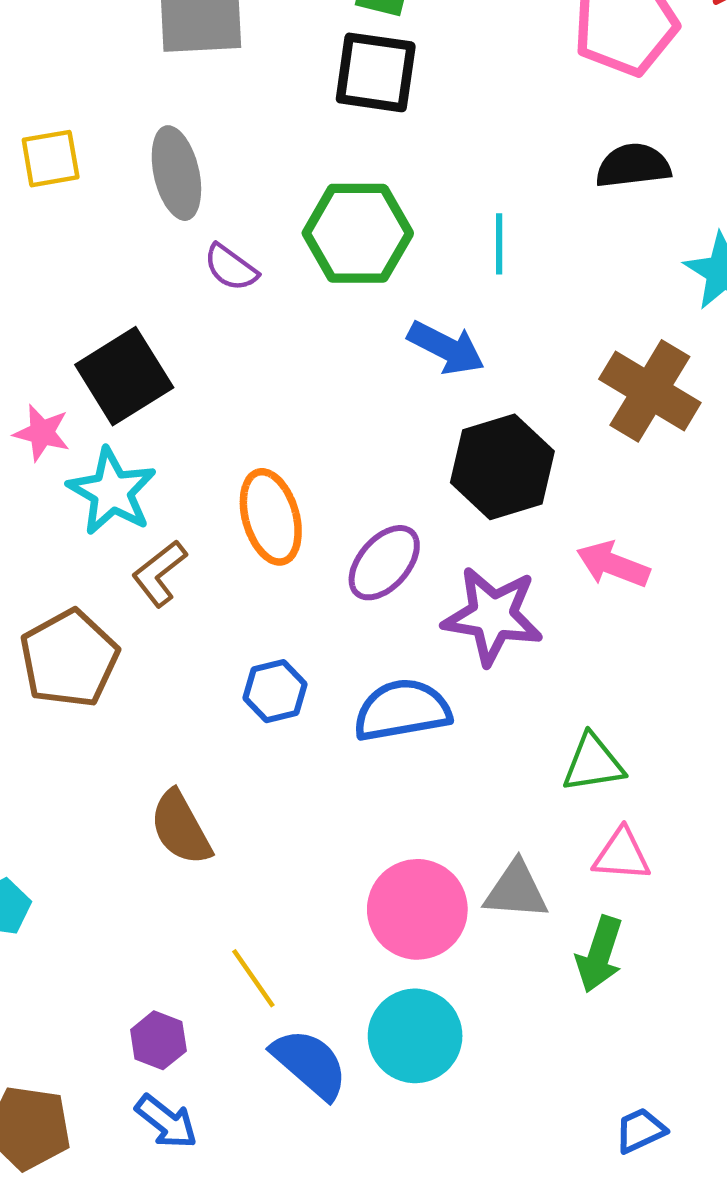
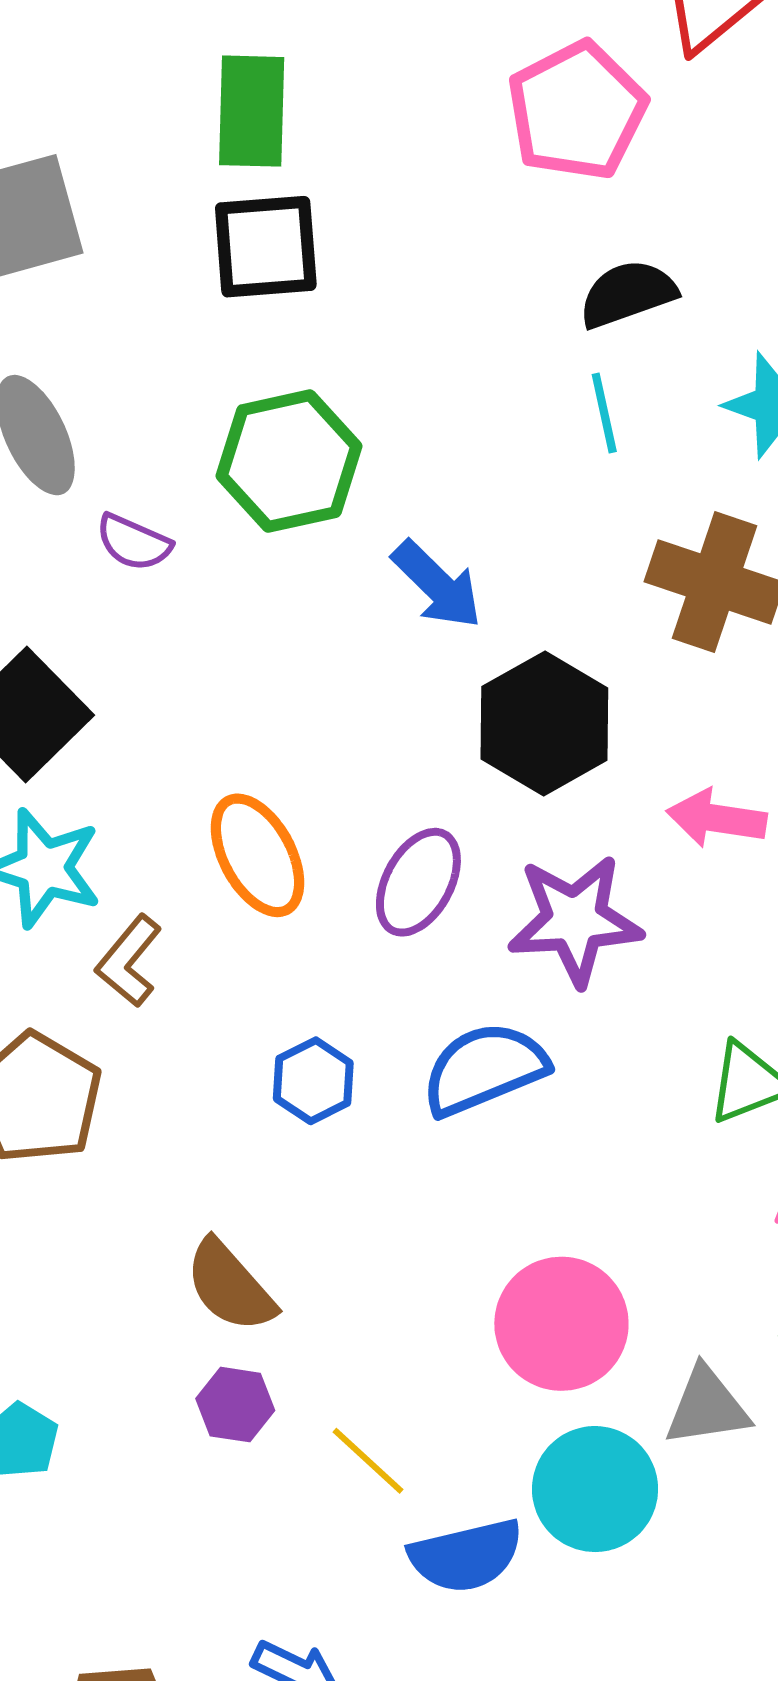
cyan line: (499, 244) -> (604, 413), moved
blue arrow: (446, 348) -> (437, 585), turned 30
gray triangle: (516, 890) -> (707, 1407), moved
purple hexagon: (158, 1040) -> (235, 1405), moved
blue semicircle: (310, 1064) -> (466, 1556), turned 138

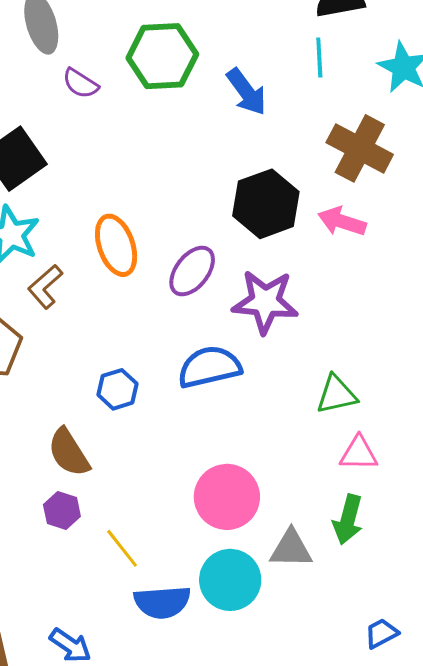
blue arrow: (437, 585) -> (246, 92), moved
pink arrow: (717, 818) -> (342, 222), moved
blue hexagon: (313, 1081) -> (118, 389), moved

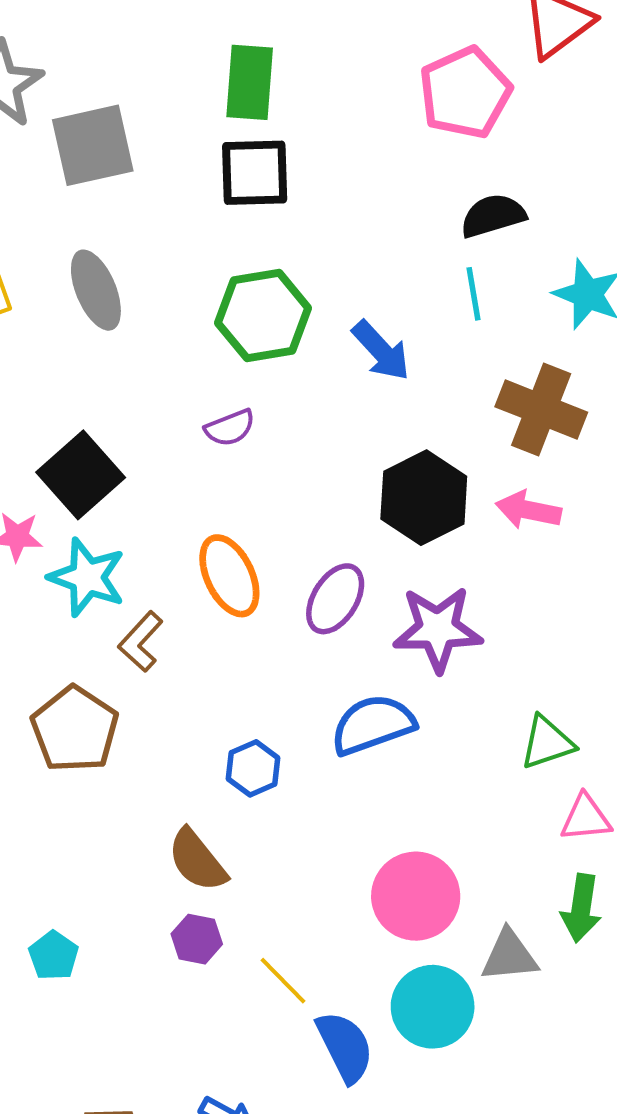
purple semicircle: (80, 83) -> (230, 428), moved, turned -48
blue semicircle: (162, 602) -> (345, 1047), turned -106

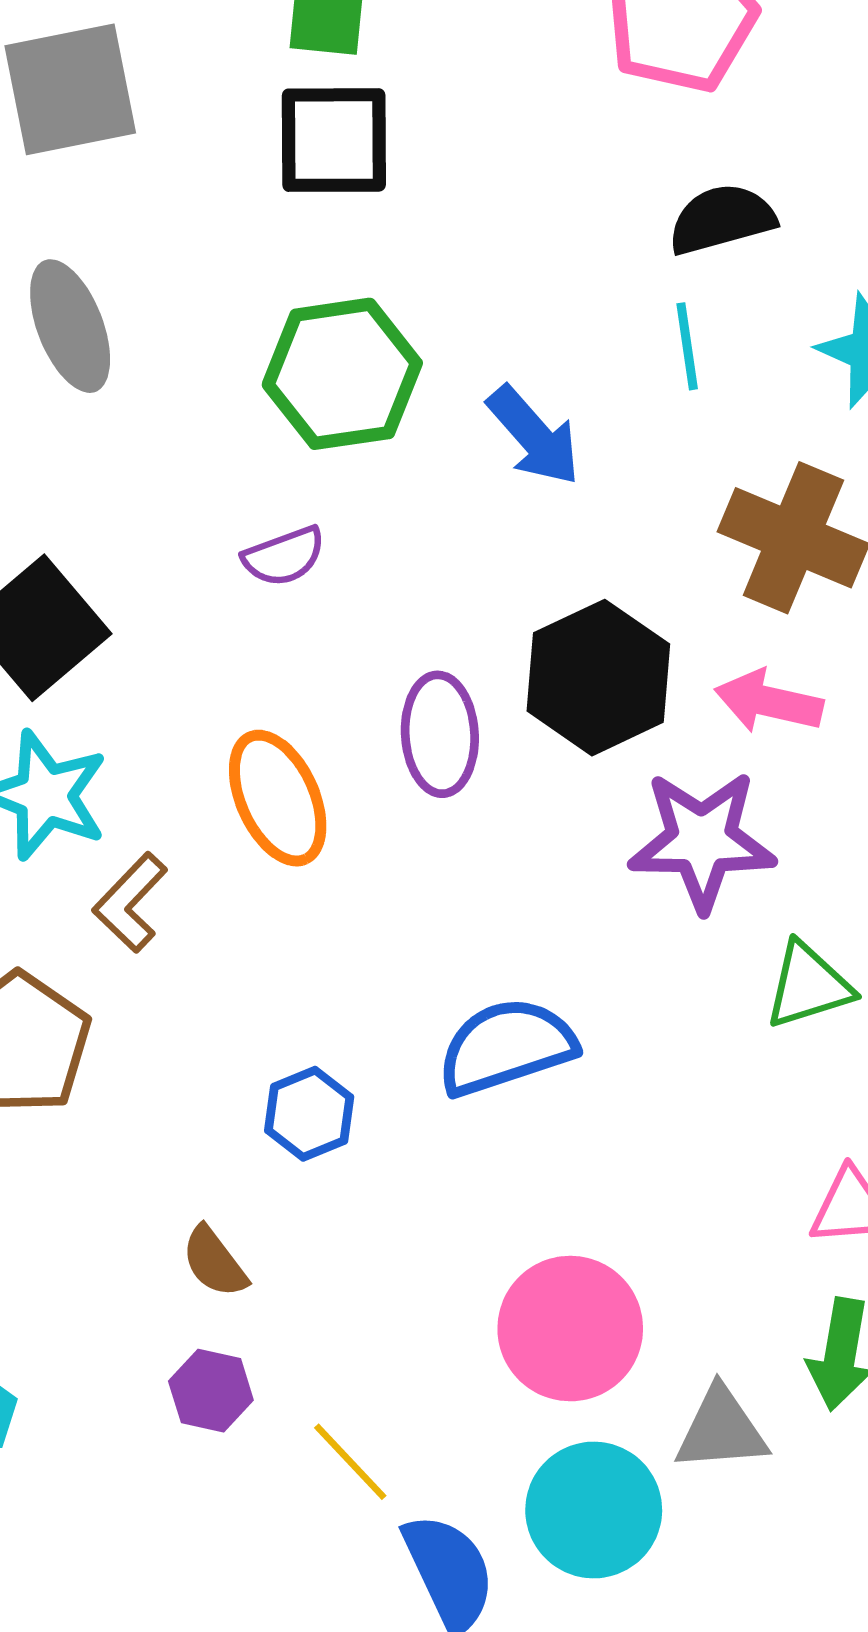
purple ellipse: (335, 599) -> (440, 734), moved, turned -36
purple star: (438, 629) -> (702, 841), moved
green triangle: (547, 743) -> (808, 986), moved
brown semicircle: (197, 860) -> (214, 1262), size x0.7

